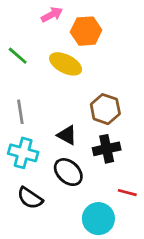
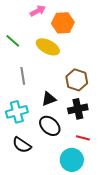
gray line: (20, 112) -> (23, 76), moved
black triangle: (67, 135) -> (49, 99), turned -49
cyan cross: (23, 153) -> (17, 112), turned -30
red line: (127, 193) -> (83, 138), moved

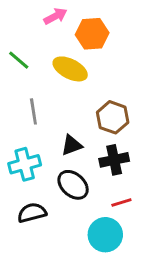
red line: (83, 138) -> (121, 202), turned -32
black semicircle: (22, 145) -> (32, 213), turned 132

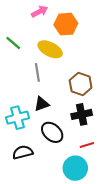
gray line: (33, 111) -> (37, 72), moved
black triangle: (72, 145) -> (42, 104), moved

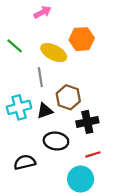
orange hexagon: (66, 24) -> (82, 39), moved
brown hexagon: (81, 84) -> (68, 97), moved
cyan cross: (17, 118) -> (19, 107), moved
black ellipse: (52, 132) -> (56, 141), turned -35

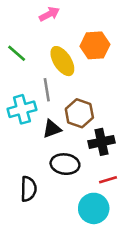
yellow ellipse: (54, 53) -> (62, 61), turned 30
cyan cross: (19, 107) -> (22, 109), moved
black semicircle: (25, 162) -> (28, 189), turned 105

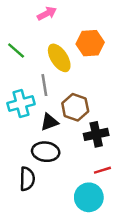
black ellipse: (65, 164) -> (46, 152), moved

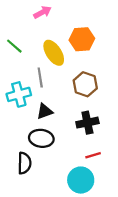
brown hexagon: (75, 107) -> (85, 84), moved

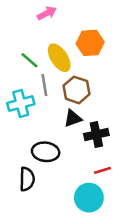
green line: (14, 46) -> (29, 60), moved
brown hexagon: (85, 84) -> (77, 90), moved
black triangle: (45, 111) -> (73, 118), moved

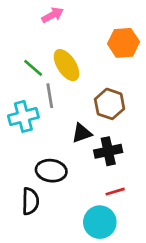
orange hexagon: (90, 43) -> (123, 43), moved
brown hexagon: (77, 90) -> (110, 104), moved

